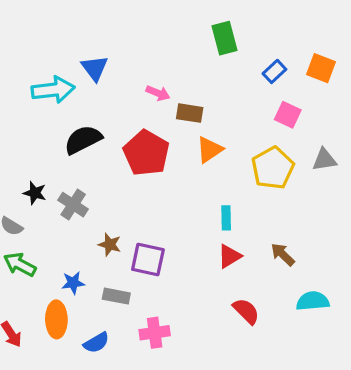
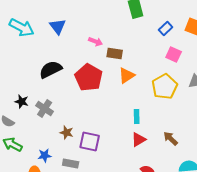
cyan arrow: (53, 90) -> (22, 28), moved, turned 35

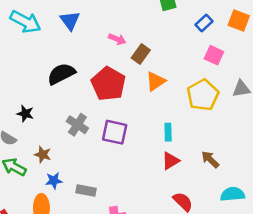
brown rectangle: (115, 54) -> (141, 54), turned -63
gray cross: (45, 108) -> (77, 125), moved
brown star: (67, 132) -> (43, 155), moved
purple square: (90, 142) -> (115, 132), moved

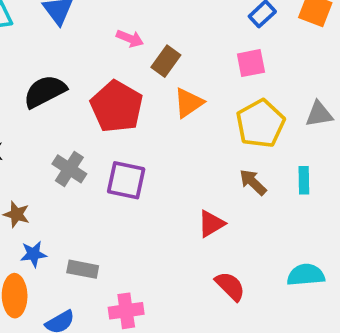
pink square: (214, 55) -> (251, 63), moved, turned -36
cyan rectangle: (168, 132) -> (304, 180), moved
brown arrow: (210, 159) -> (253, 182), moved

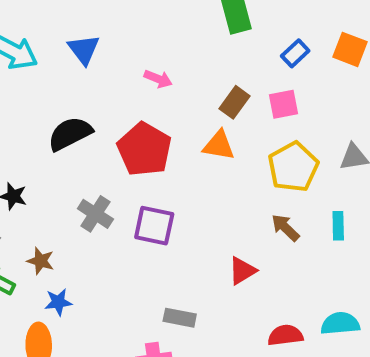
brown rectangle: (166, 61) -> (234, 102), moved
orange triangle: (189, 103) -> (219, 145), turned 44
gray rectangle: (83, 269) -> (180, 318), moved
red semicircle: (230, 286) -> (285, 335), moved, turned -52

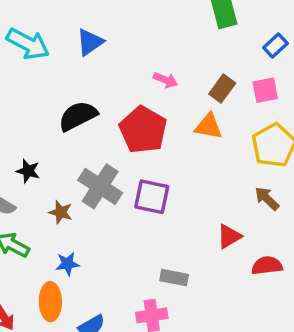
blue triangle: (84, 49) -> (90, 42), turned 32
pink arrow: (158, 79) -> (165, 80), moved
gray cross: (95, 214) -> (100, 186), size x1.4
brown star: (41, 261) -> (61, 212), moved
red semicircle: (285, 335) -> (267, 266), moved

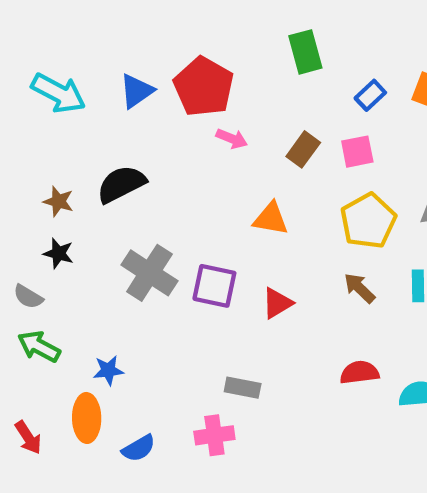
orange triangle: (208, 126) -> (271, 219), moved
red pentagon: (143, 130) -> (204, 87), moved
brown star: (61, 212) -> (58, 201), moved
red triangle: (229, 236) -> (277, 303), moved

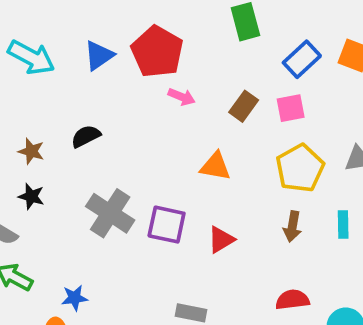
blue rectangle: (370, 95) -> (302, 59), size x1.4
black semicircle: (121, 184) -> (86, 136), size x0.7
brown arrow: (360, 288) -> (292, 226), turned -124

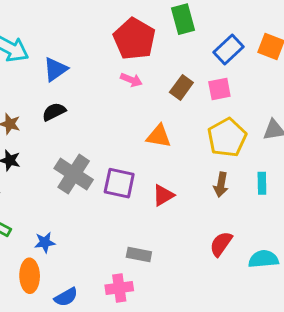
red pentagon: (157, 52) -> (134, 39), moved
blue triangle: (99, 55) -> (55, 69), moved
red semicircle: (292, 300) -> (221, 244), turned -48

